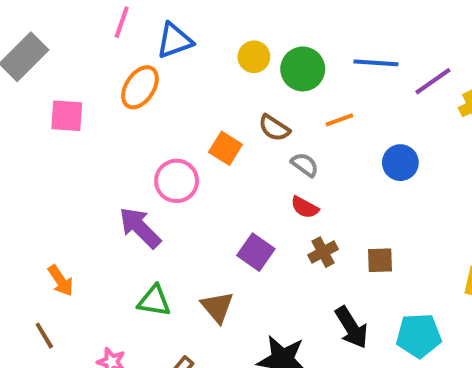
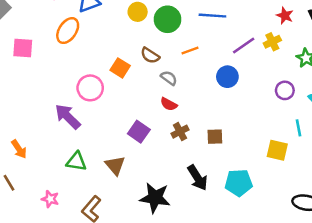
purple line: (433, 81) -> (244, 45), moved

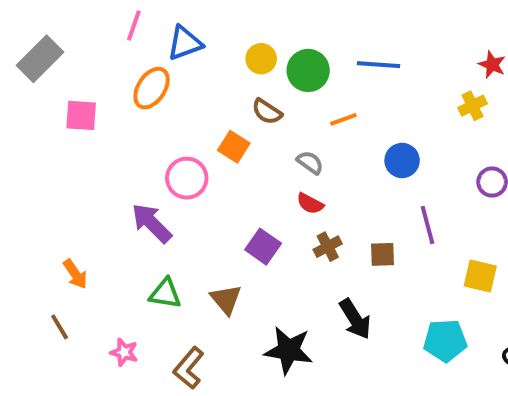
purple line: (244, 45) -> (427, 225), moved, turned -70
brown semicircle: (150, 55) -> (267, 112), moved
cyan pentagon: (239, 183) -> (445, 341), moved

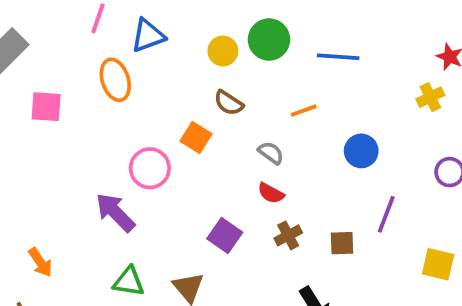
green circle: (308, 70) -> (269, 39), moved
orange ellipse: (152, 88) -> (115, 80), turned -51
purple line: (427, 225) -> (386, 214), turned 36

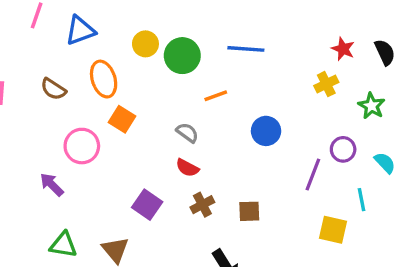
green circle: (269, 39) -> (182, 56), moved
orange ellipse: (115, 80) -> (104, 79), moved
brown semicircle: (229, 103) -> (53, 89), moved
purple arrow: (115, 212) -> (52, 185), size x0.7
purple line: (386, 214) -> (313, 174), moved

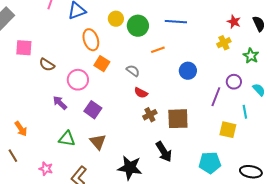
brown semicircle: (53, 89) -> (47, 65), moved
gray semicircle: (187, 133) -> (133, 71), moved
purple square: (147, 205) -> (93, 110), moved
brown square: (249, 211) -> (178, 119), size x1.6

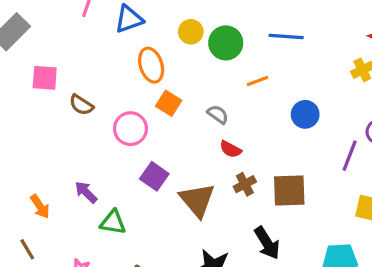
purple arrow: (60, 103) -> (86, 192), moved
brown triangle: (98, 142) -> (197, 200), moved, size x1.4

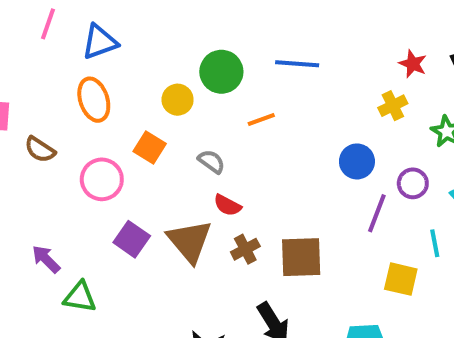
yellow circle: (191, 32) -> (178, 100), moved
orange ellipse: (151, 65) -> (94, 100), moved
blue circle: (305, 114) -> (357, 161), moved
brown triangle: (197, 200) -> (190, 241), moved

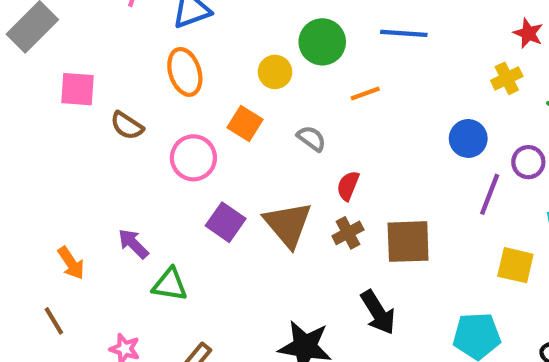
red semicircle: (227, 205) -> (348, 186), moved, turned 84

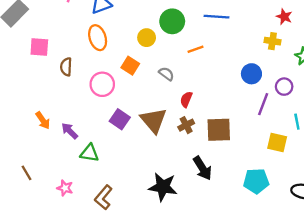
yellow cross: (507, 78) -> (272, 41), turned 35
brown semicircle: (127, 126) -> (66, 67), turned 60
orange arrow: (71, 263) -> (43, 120), moved

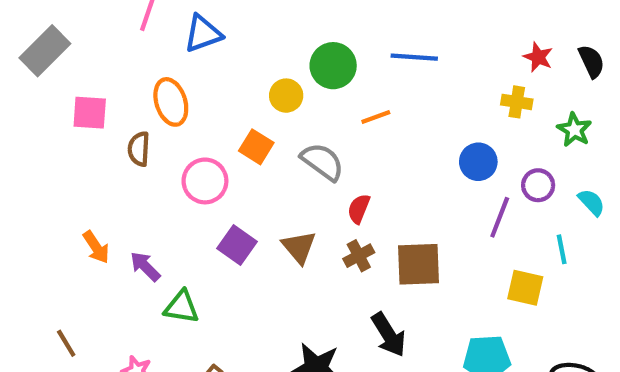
orange ellipse: (98, 38) -> (171, 102), moved
gray semicircle: (166, 74) -> (322, 162), size x1.5
brown triangle: (154, 120) -> (299, 247), size x0.7

